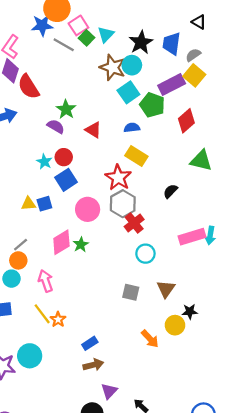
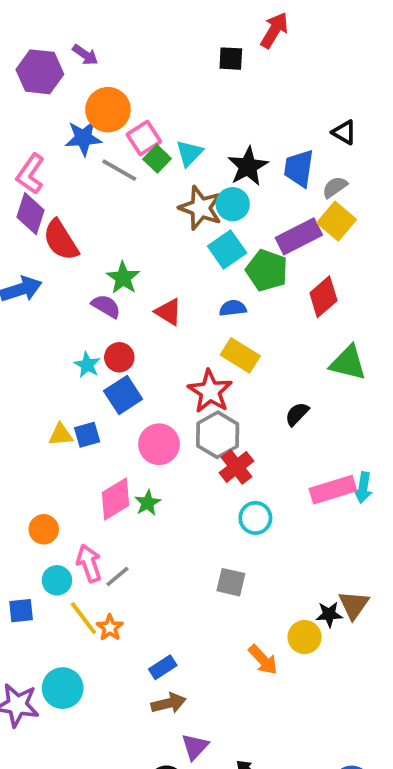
gray line: (21, 245) -> (117, 577), moved
cyan circle: (11, 279) -> (57, 580), moved
brown triangle: (166, 289) -> (354, 605), moved

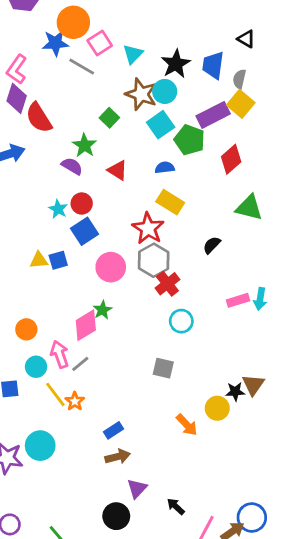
green square: (157, 159) -> (109, 118), moved
gray semicircle: (335, 187) -> (239, 79), turned -42
pink rectangle: (333, 490) -> (238, 300), size x0.7
pink diamond: (116, 499) -> (86, 325), moved

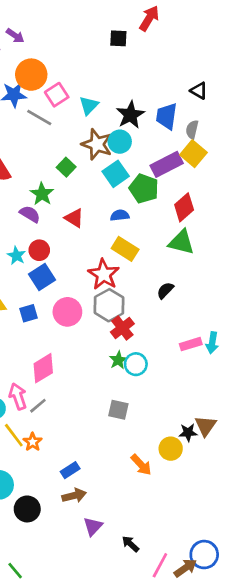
green triangle: (249, 208) -> (181, 242), moved
blue square: (58, 260) -> (29, 313), moved
green star: (102, 310) -> (118, 360), moved
black circle: (116, 516) -> (27, 509), moved

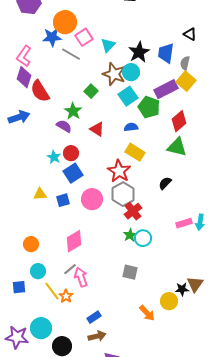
pink arrow: (18, 396) -> (81, 277), moved

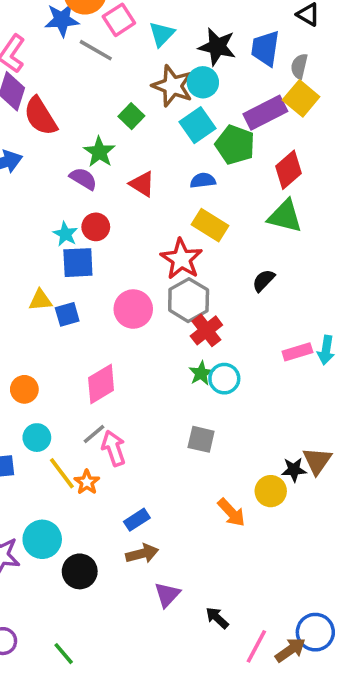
black star: (139, 52) -> (217, 47), turned -30
blue square: (73, 173) -> (78, 263), moved, turned 30
blue square: (63, 200) -> (67, 314), moved

